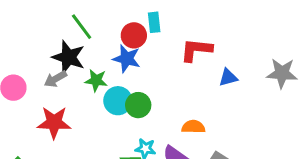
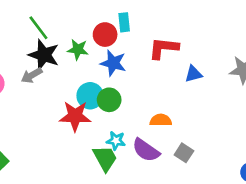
green line: (82, 27) -> (38, 28), moved
blue star: (127, 59) -> (113, 63), moved
green star: (96, 80) -> (78, 49), moved
red star: (54, 122) -> (75, 116), moved

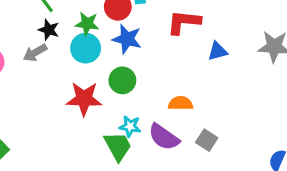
black star: (44, 55) -> (49, 30), size x0.6
cyan circle: (90, 96) -> (86, 48), moved

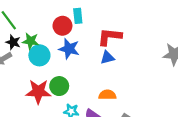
green star: (87, 24) -> (31, 41), moved
blue triangle: (217, 51) -> (107, 58), moved
green circle: (122, 80) -> (59, 86), moved

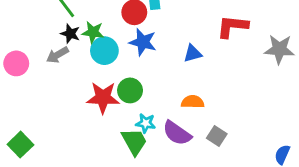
red L-shape: (110, 37) -> (232, 26), moved

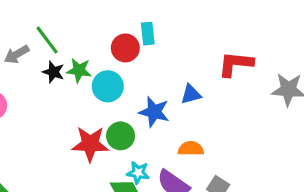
blue star: (143, 42) -> (154, 112), moved
cyan circle: (104, 51) -> (108, 86), moved
gray arrow: (57, 55) -> (17, 54), moved

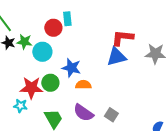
blue triangle: (191, 94) -> (116, 57), moved, size x1.5
orange semicircle: (191, 149) -> (83, 85), moved
cyan star: (138, 173) -> (20, 106), moved

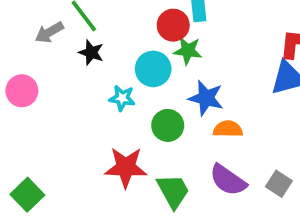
green star: (24, 42) -> (188, 51), moved
red star: (31, 88) -> (126, 167), moved
cyan star: (20, 106) -> (122, 98), moved

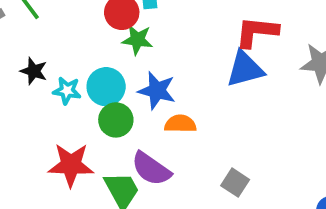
black star: (91, 52) -> (34, 71), moved
cyan circle: (153, 69) -> (106, 87), moved
purple semicircle: (228, 180) -> (151, 169), moved

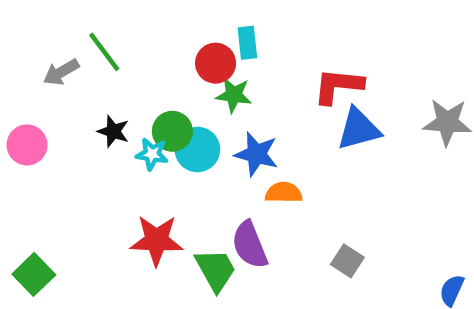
red L-shape: (257, 32) -> (338, 86), moved
green circle: (116, 120) -> (172, 131), moved
purple semicircle: (151, 169) -> (250, 245), turned 33

